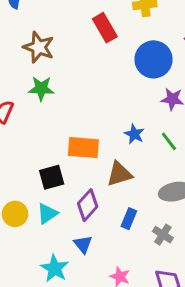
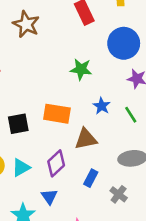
green star: (41, 89) -> (81, 69), moved
black square: (52, 177) -> (18, 124), moved

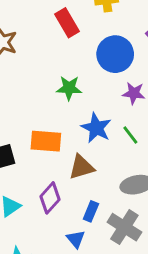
blue star: (102, 106) -> (96, 128), size x1.5
gray cross: (119, 194) -> (124, 227), size x1.6
blue triangle: (49, 197) -> (76, 239), moved

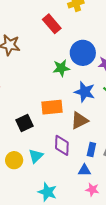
blue circle: (115, 54) -> (83, 53), moved
purple diamond: (50, 198) -> (62, 145), turned -30
blue triangle: (76, 239) -> (84, 170), turned -40

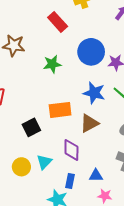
green star: (61, 68) -> (52, 64), moved
blue rectangle: (91, 149) -> (70, 181), moved

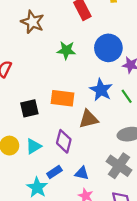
blue rectangle: (70, 181) -> (54, 172), turned 32

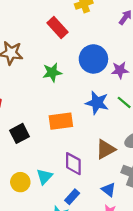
black square: (29, 108) -> (19, 133), moved
brown triangle: (89, 119) -> (105, 149), moved
blue triangle: (82, 173) -> (109, 190), moved, turned 40

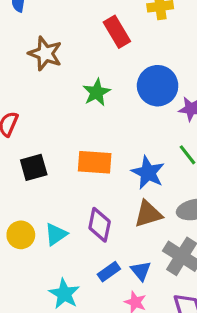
green star: (52, 72) -> (97, 92), turned -30
blue star: (97, 103) -> (148, 173), moved
blue rectangle: (72, 197) -> (109, 272), moved

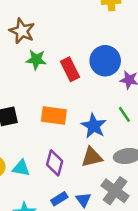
red rectangle: (117, 32) -> (70, 69), moved
green star: (97, 92) -> (36, 60), moved, turned 30
cyan triangle: (56, 234) -> (21, 168), turned 42

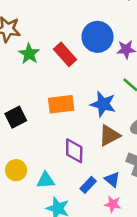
green star: (36, 60) -> (29, 54), turned -30
cyan triangle: (21, 168) -> (46, 180), moved

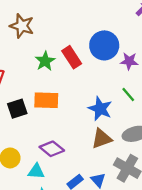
green star: (29, 54) -> (45, 61), moved
orange rectangle: (61, 104) -> (46, 100), moved
purple diamond: (74, 151) -> (52, 149), moved, turned -60

